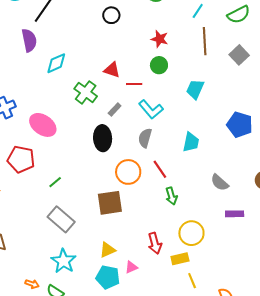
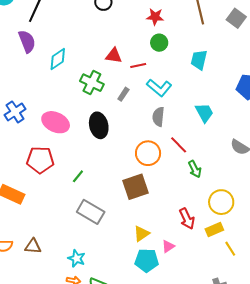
black ellipse: (103, 138) -> (99, 125), moved
cyan trapezoid: (191, 142) -> (204, 113), turned -30
cyan star: (64, 261) -> (77, 258), moved, size x0.7

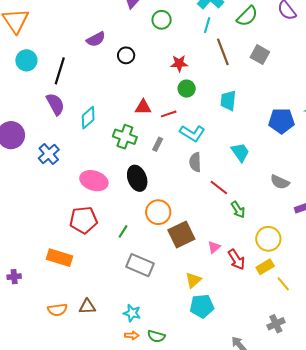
blue cross: (15, 112) -> (49, 154), moved
orange circle: (148, 153) -> (158, 212), moved
pink triangle: (168, 246) -> (214, 247), moved

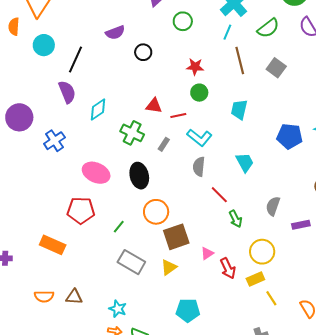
gray semicircle: (280, 182) -> (273, 206), moved, turned 78
yellow triangle: (193, 280) -> (169, 267), moved

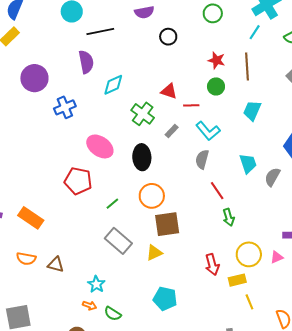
black line: (76, 60) -> (100, 32), turned 44
brown line: (240, 61) -> (247, 66), moved
gray semicircle: (273, 206) -> (272, 177), moved
orange rectangle: (53, 245) -> (31, 218), moved
pink triangle: (207, 253) -> (277, 257), moved

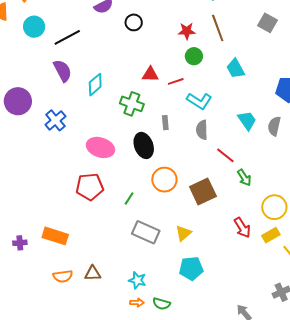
cyan trapezoid: (252, 111) -> (235, 69), turned -35
gray rectangle: (172, 131) -> (165, 123), moved, turned -32
brown square: (167, 224) -> (203, 192), moved
cyan pentagon: (165, 299) -> (191, 268), moved

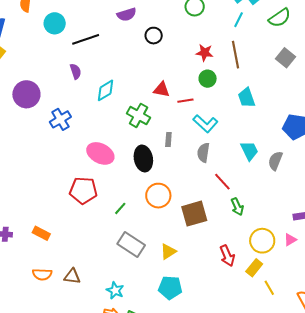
purple semicircle: (63, 71) -> (76, 71), size x0.7
yellow rectangle: (271, 235) -> (254, 268), turned -30
orange rectangle: (55, 236) -> (41, 233), size x0.7

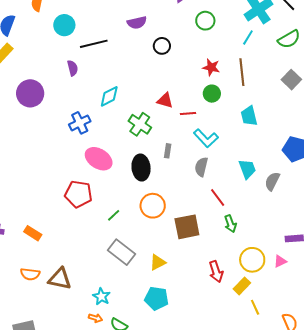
purple semicircle: (76, 71) -> (73, 68), moved
blue cross: (60, 119) -> (80, 123), moved
brown triangle: (72, 276) -> (60, 279), size x1.4

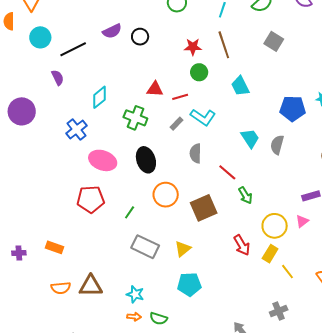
purple semicircle: (137, 23) -> (112, 31), moved
gray rectangle: (168, 151) -> (177, 124), moved, turned 48
gray semicircle: (201, 167) -> (196, 153), moved

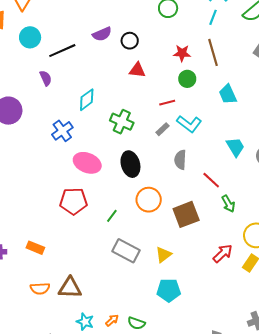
red triangle: (155, 89) -> (137, 70), moved
red arrow: (242, 245) -> (223, 253), turned -105
cyan star: (135, 294) -> (85, 322), moved
orange arrow: (134, 317) -> (112, 320), turned -48

